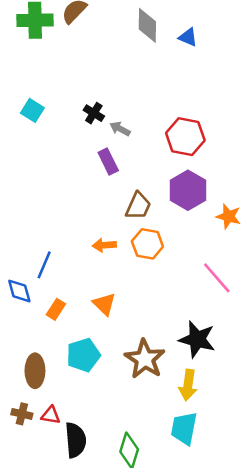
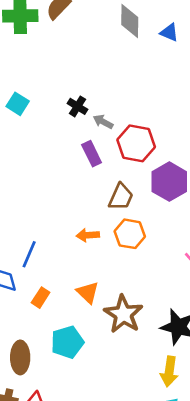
red hexagon: (185, 137) -> (136, 143), moved
brown star: (145, 359) -> (123, 314), moved

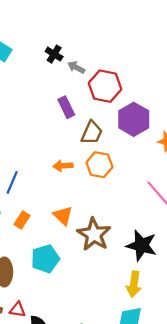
purple rectangle: (92, 154) -> (66, 107), moved

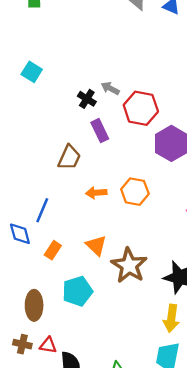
black cross: (54, 54) -> (87, 99), moved
brown trapezoid: (92, 133) -> (69, 158), moved

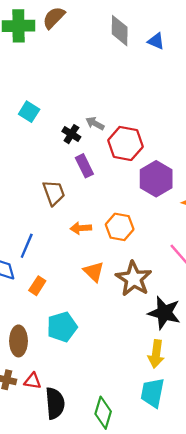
cyan square: (32, 72) -> (29, 112), moved
brown trapezoid: (69, 158) -> (54, 193), turned -44
orange triangle: (96, 246) -> (94, 272), moved
brown star: (129, 265) -> (134, 279), moved

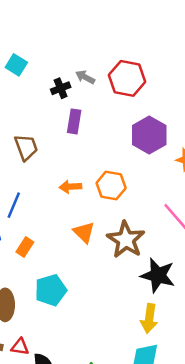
black cross: (71, 134) -> (61, 88), turned 36
red hexagon: (125, 143) -> (127, 78), moved
purple rectangle: (84, 166) -> (74, 121), turned 35
brown trapezoid: (54, 193) -> (26, 147), moved

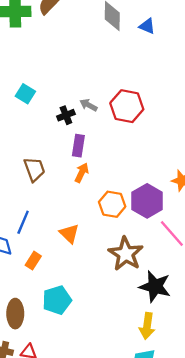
purple hexagon: (149, 135) -> (147, 201), moved
orange arrow: (70, 187) -> (82, 173), moved, turned 120
orange triangle: (84, 232) -> (69, 234), moved

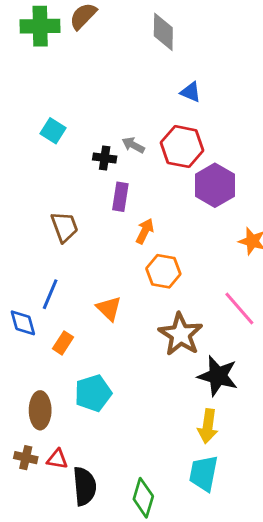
blue triangle: (147, 26) -> (191, 92), moved
black cross: (66, 115) -> (105, 158), turned 30
orange arrow: (82, 173) -> (145, 231), moved
purple hexagon: (147, 201) -> (215, 185), moved

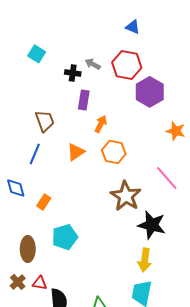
blue line: (50, 294) -> (35, 154), moved
orange triangle: (109, 309) -> (76, 152), moved, turned 42
brown cross: (26, 458) -> (18, 282), turned 35

